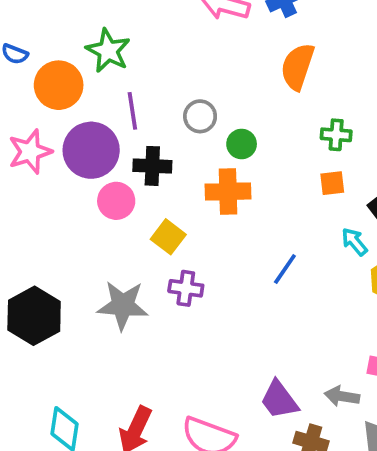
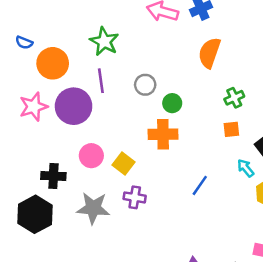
green star: (108, 51) -> (104, 41), moved
green cross: (336, 135) -> (234, 98), turned -30
black cross: (152, 166) -> (53, 176), moved
pink circle: (116, 201) -> (91, 156), moved

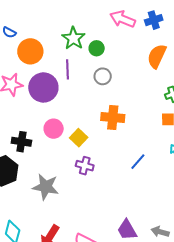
green circle: (172, 103) -> (97, 48), moved
gray star: (93, 208) -> (46, 187), moved

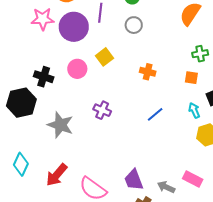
orange cross: (113, 117) -> (148, 72), moved, size x0.7
yellow square: (79, 138) -> (104, 57), moved

